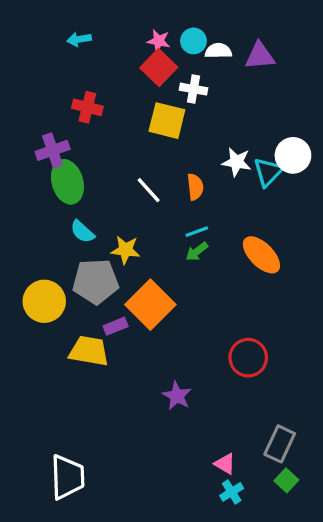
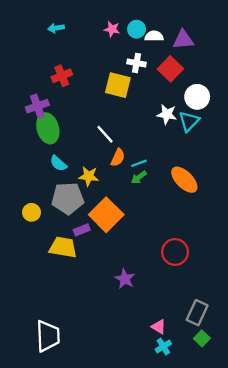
red square: (159, 67) -> (170, 69), moved
red cross: (87, 107) -> (62, 76), turned -36
white circle: (293, 155) -> (197, 97), moved
orange semicircle: (195, 187) -> (118, 158), moved, turned 30
yellow circle: (44, 301) -> (32, 212), size x0.6

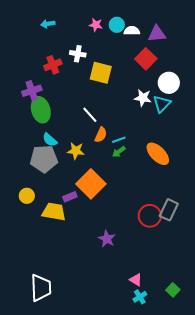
white cross: (137, 63) -> (78, 54), moved
gray pentagon: (68, 198) -> (44, 159), moved
yellow circle: (32, 212) -> (27, 196), moved
gray rectangle: (197, 313) -> (169, 210), moved

